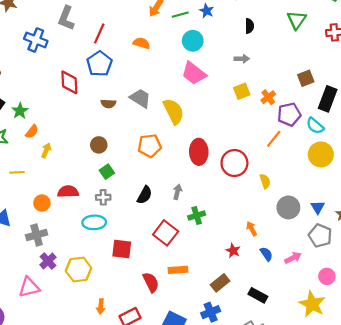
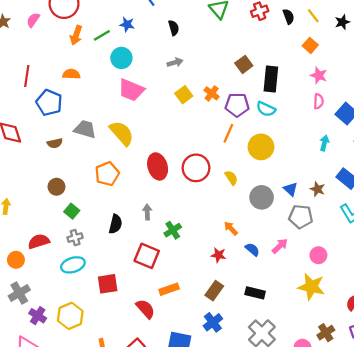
blue pentagon: (99, 64) -> (49, 103), moved
purple pentagon: (289, 114) -> (237, 105), turned 30
yellow circle: (321, 154) -> (261, 147), moved

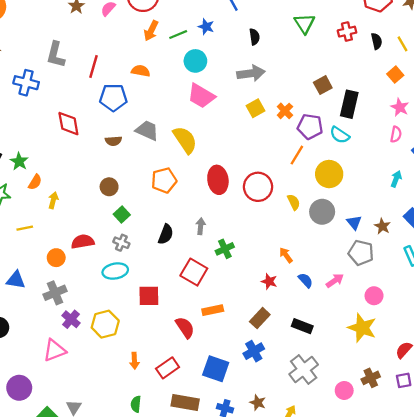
gray arrow: (175, 62) -> (251, 73), size x1.6
blue pentagon: (49, 103) -> (113, 98), turned -30
gray circle: (262, 197) -> (322, 212), moved
gray cross: (75, 238) -> (121, 243), turned 32

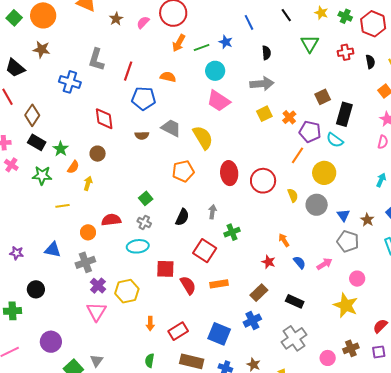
brown circle: (109, 187) -> (98, 154), moved
red semicircle: (185, 327) -> (188, 285), moved
pink triangle: (54, 350) -> (96, 312), moved, turned -40

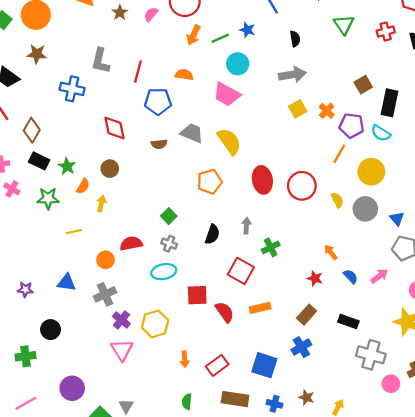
pink trapezoid: (219, 101) -> (227, 94), moved
gray cross: (294, 338) -> (371, 355), moved, turned -35

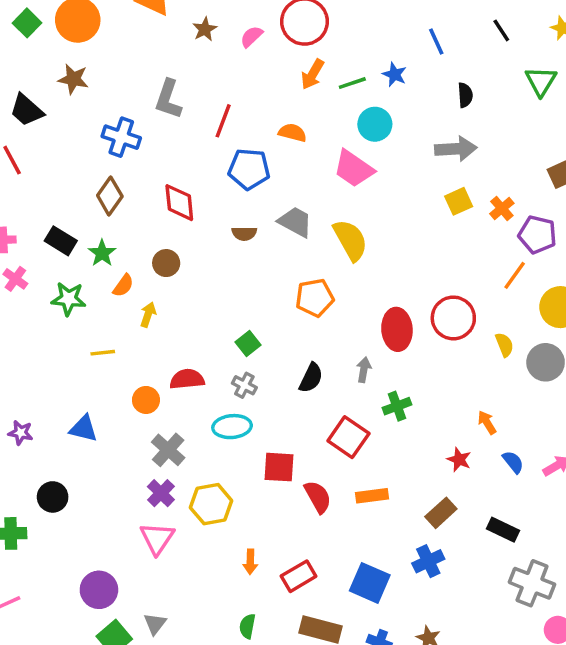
brown diamond: (32, 130) -> (110, 196), moved
red ellipse: (262, 180) -> (397, 329), moved
gray cross: (105, 294) -> (168, 450), moved, turned -30
purple circle: (72, 388) -> (99, 590), moved

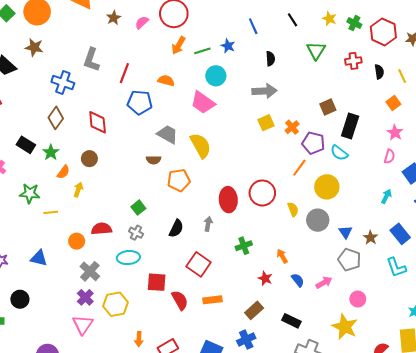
brown semicircle: (244, 233) -> (154, 160), moved
green star: (69, 299) -> (30, 193), moved
green cross: (397, 406) -> (244, 246), moved

